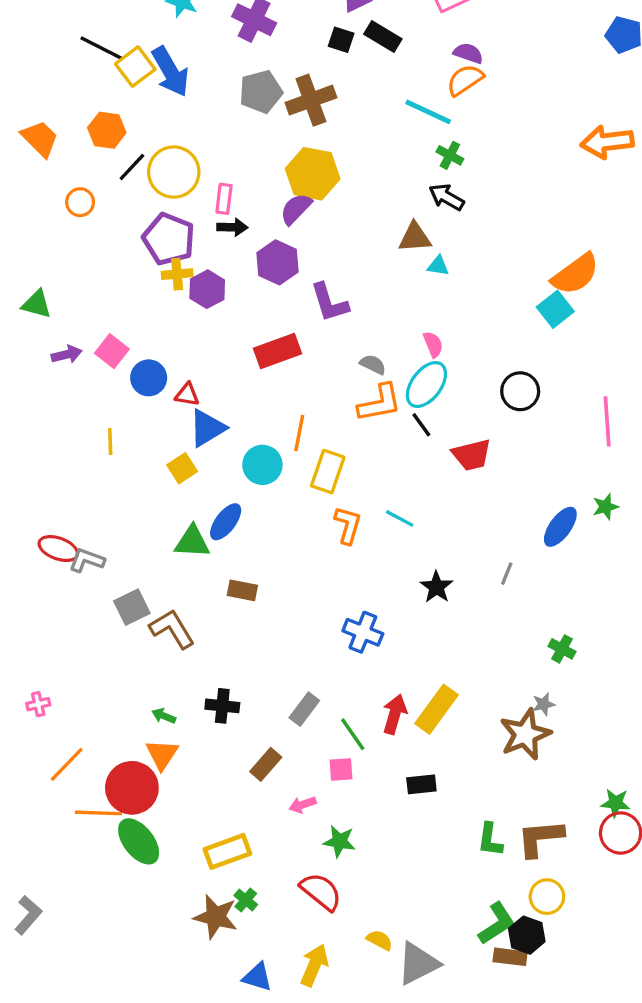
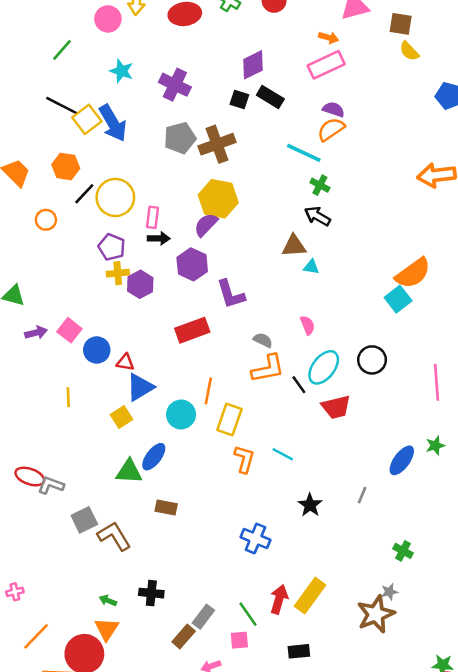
purple pentagon: (169, 239) -> (112, 247), size x0.7
cyan ellipse: (426, 385) -> (324, 367), moved
gray rectangle: (304, 709) -> (203, 617), moved

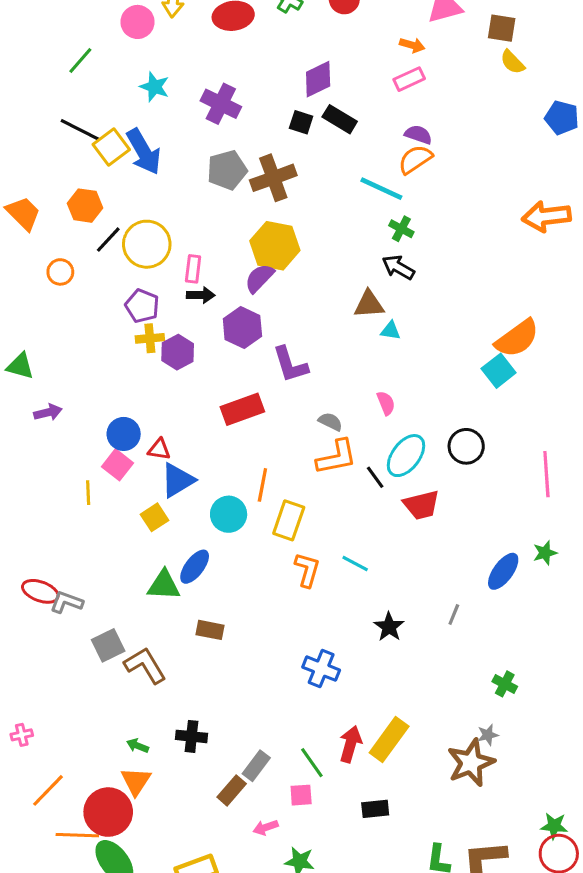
pink rectangle: (326, 65) -> (409, 79), size x0.7
pink square: (69, 330) -> (117, 465), moved

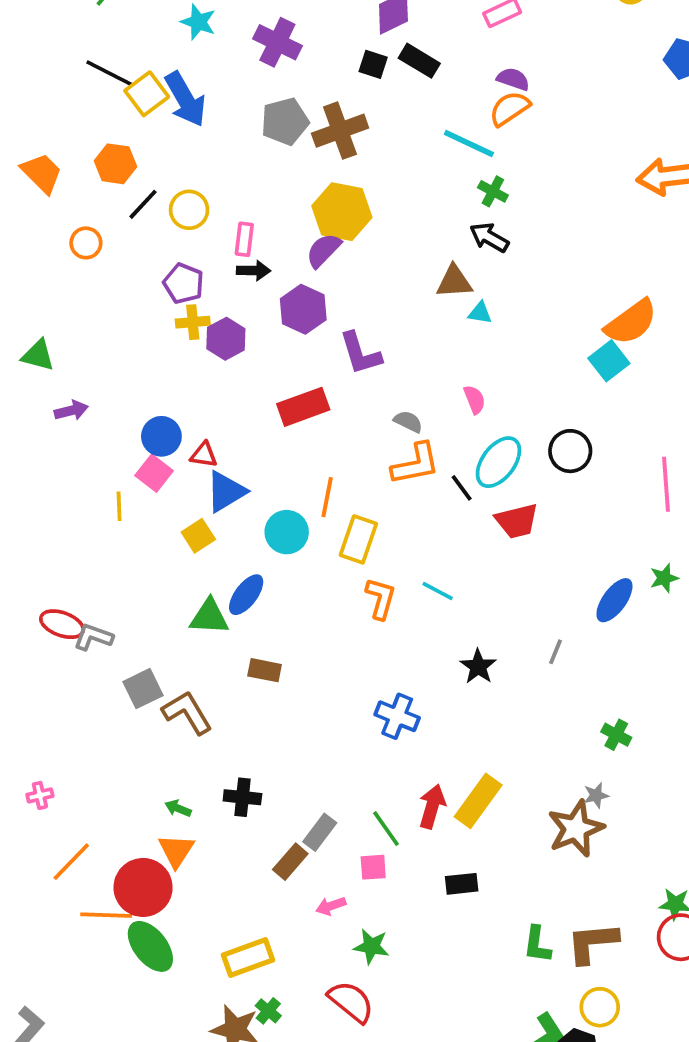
yellow circle: (147, 244) -> (189, 210), size x0.7

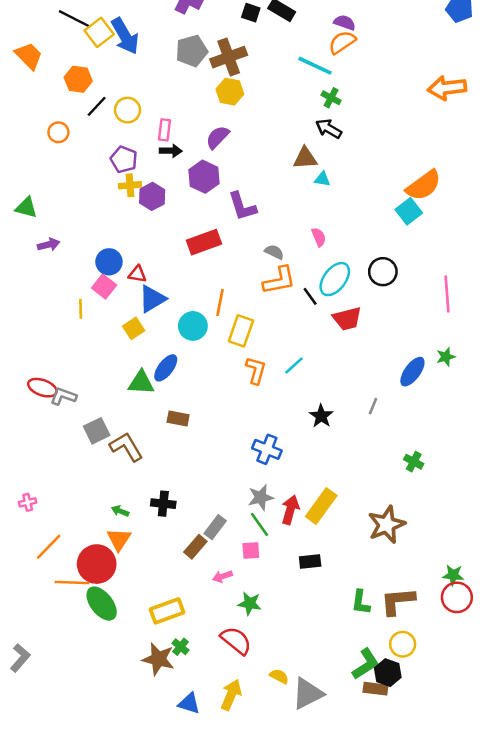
orange trapezoid: (42, 173) -> (29, 56), moved
yellow hexagon: (342, 212) -> (230, 92), moved, size x0.7
cyan line: (438, 591) -> (294, 365), turned -70
gray star: (596, 795) -> (261, 497), moved, size x1.5

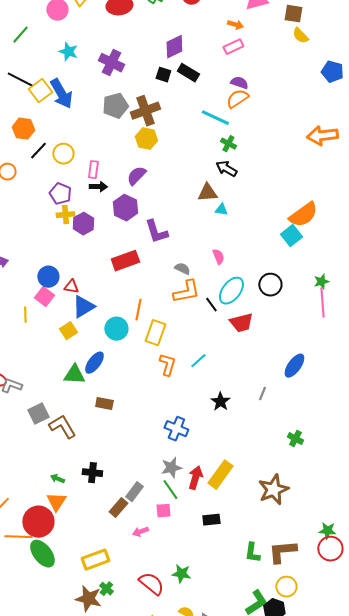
green star: (446, 357) -> (321, 282), moved
green star: (250, 604) -> (181, 574), moved

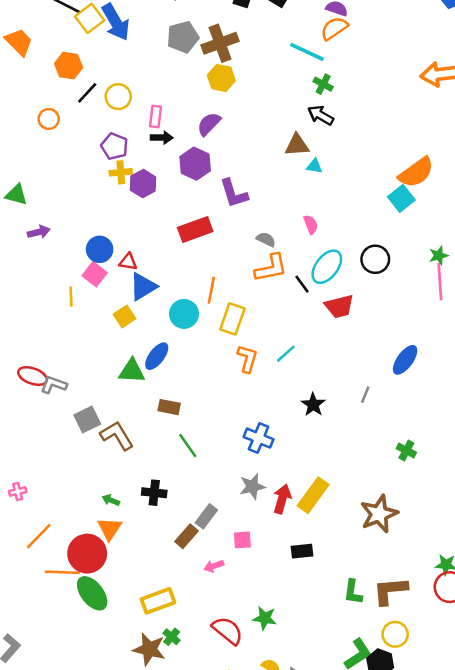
green line: (170, 490) -> (188, 446), moved

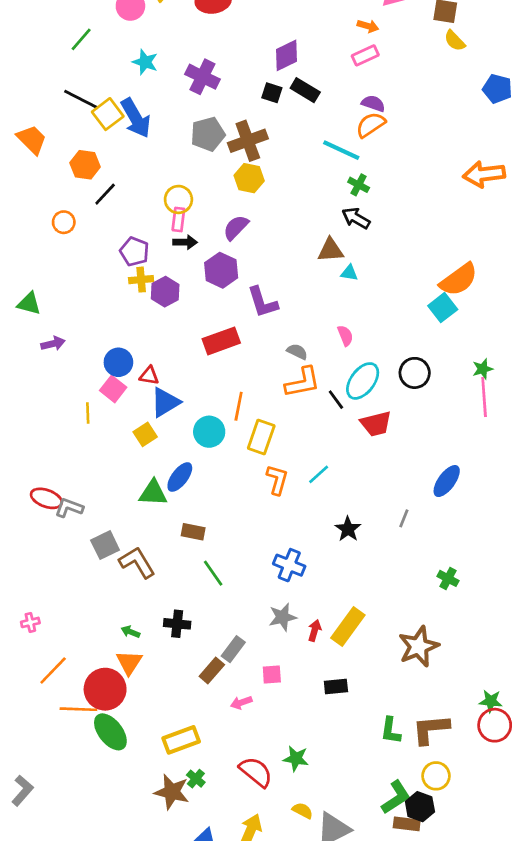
yellow circle: (118, 97) -> (178, 199), moved
red arrow: (282, 499) -> (315, 630), size x0.7

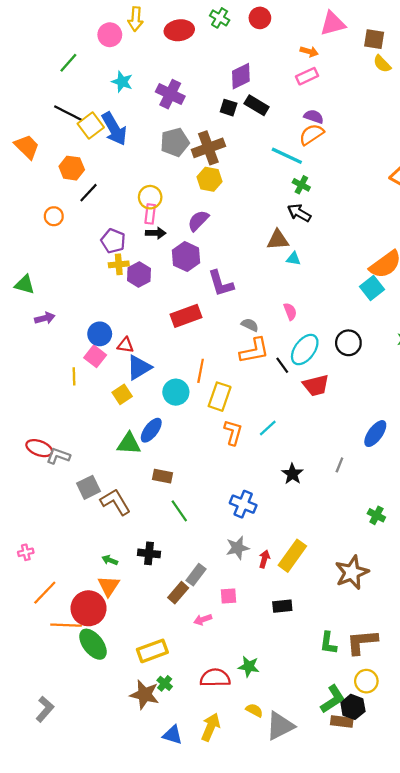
red semicircle: (256, 772) -> (215, 678), turned -40
gray L-shape: (22, 791) -> (45, 709), moved

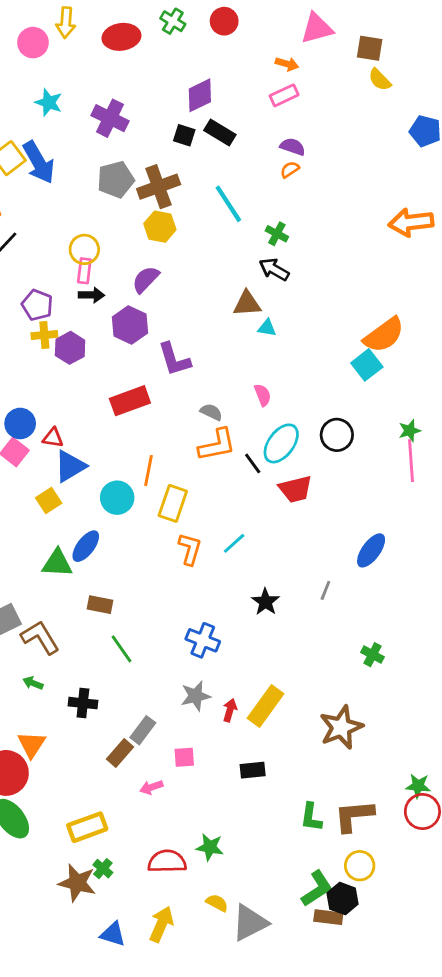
orange semicircle: (311, 134) -> (290, 170), size x0.6
cyan line: (287, 156) -> (228, 204), moved, turned 32
green arrow: (110, 560) -> (33, 683), moved

